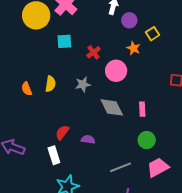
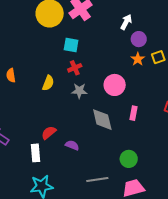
orange star: (134, 48) -> (138, 59), moved
red cross: (93, 52) -> (75, 68), moved
orange semicircle: (27, 89) -> (11, 75), moved
pink rectangle: (142, 109) -> (134, 113), moved

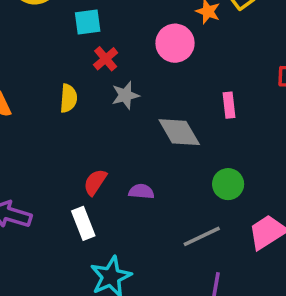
pink circle: (115, 85) -> (175, 43), moved
green circle: (129, 159) -> (228, 184), moved

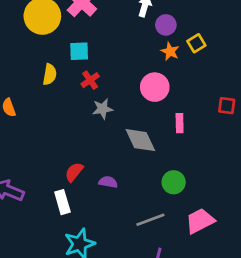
pink circle: (175, 43) -> (155, 87), moved
yellow semicircle: (68, 98) -> (50, 74), moved

